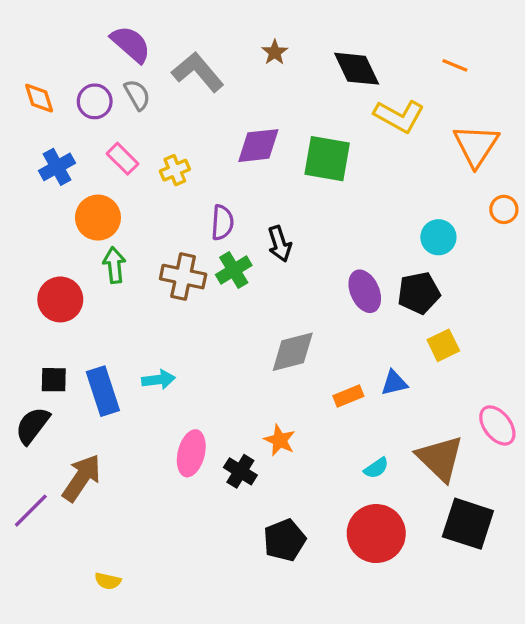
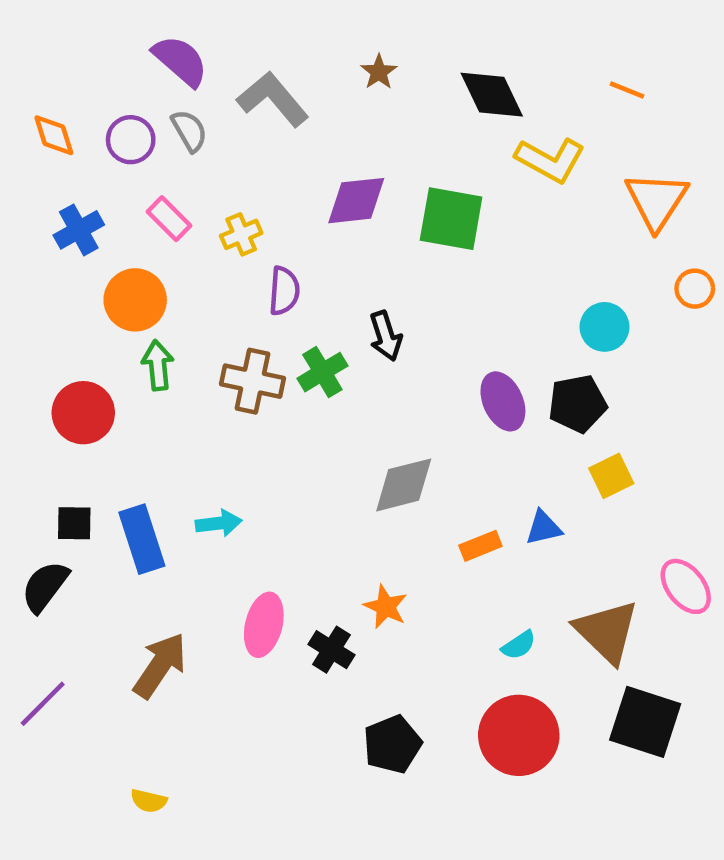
purple semicircle: (222, 223) -> (284, 291), moved
brown arrow: (82, 478) -> (160, 665), moved

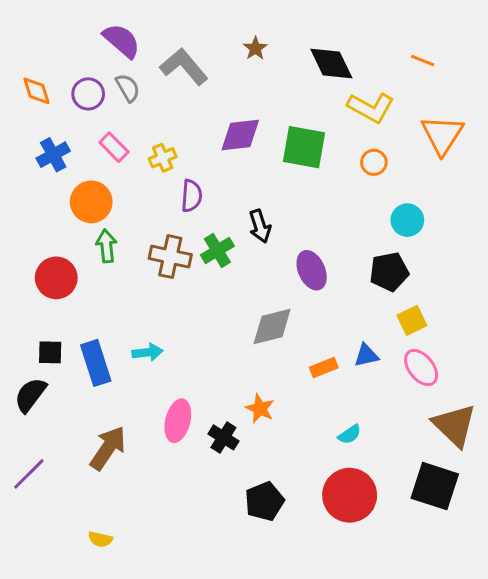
orange circle: (695, 289) -> (374, 162), moved
purple ellipse: (503, 401) -> (312, 270), moved
pink ellipse: (686, 586) -> (421, 368), moved
brown triangle: (607, 632) -> (454, 425), moved

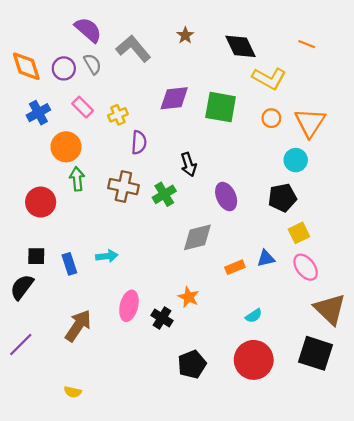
orange diamond: (36, 91) -> (26, 66), size x1.4
orange triangle: (442, 135) -> (310, 123), moved
green cross: (217, 250) -> (164, 194), moved
blue rectangle: (96, 363) -> (69, 264), size x0.7

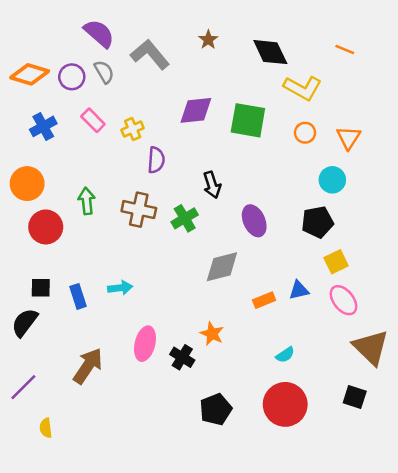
orange diamond: (26, 66) -> (30, 74), turned -56
orange triangle: (310, 123) -> (348, 138), size x0.7
orange circle: (66, 147) -> (27, 184), moved
black square: (316, 353) -> (355, 397), size x0.6
yellow semicircle: (73, 392) -> (46, 428), moved, turned 70

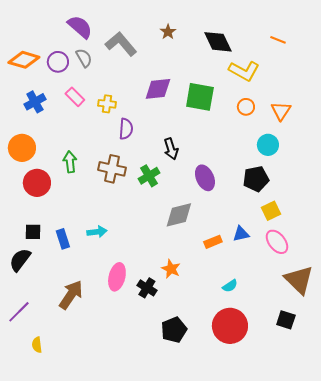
yellow cross: (133, 129) -> (107, 104), turned 30

